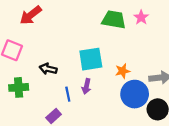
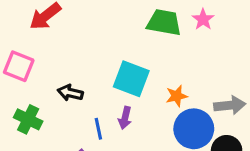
cyan square: (91, 59) -> (131, 79), turned 30
green cross: (19, 87) -> (28, 119), turned 30

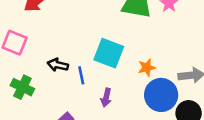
purple arrow: (125, 118) -> (106, 98), moved
blue line: (98, 129) -> (81, 75), moved

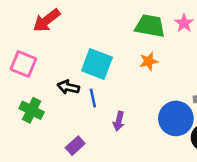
cyan square: (109, 53) -> (97, 64), moved
orange star: (147, 67) -> (149, 61), moved

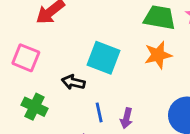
orange star: (149, 61) -> (158, 55), size x1.4
blue line: (93, 98) -> (99, 112), moved

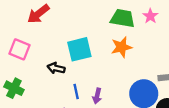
cyan square: (103, 58) -> (79, 49), turned -35
green cross: (34, 107) -> (14, 88), moved

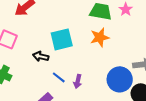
blue line: (76, 91) -> (59, 77), turned -40

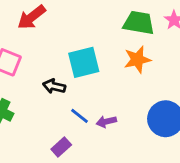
purple arrow: (78, 81) -> (106, 122), turned 64

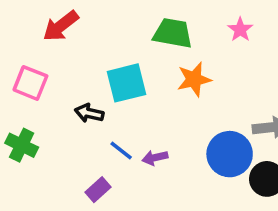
green trapezoid: (139, 23) -> (173, 33), moved

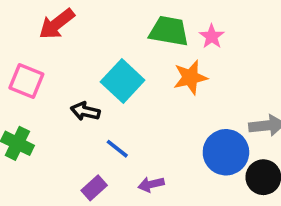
pink star: (240, 30) -> (212, 36), moved
cyan square: (126, 83) -> (123, 81), turned -33
purple arrow: (155, 158) -> (151, 184), moved

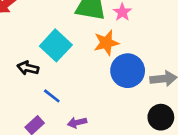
blue circle: (226, 152) -> (128, 71), moved

